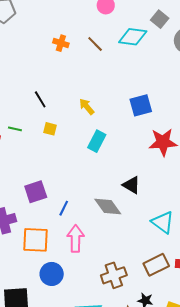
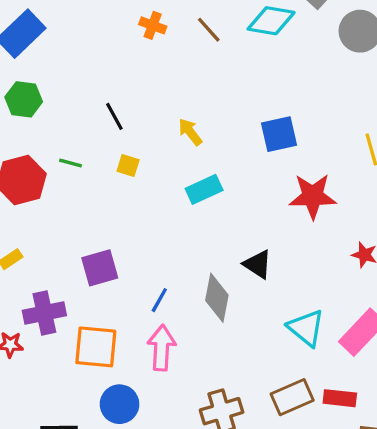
cyan rectangle: (97, 141) -> (204, 189), turned 35
gray diamond: (108, 207) -> (217, 298), turned 44
blue line: (64, 208) -> (159, 300), moved

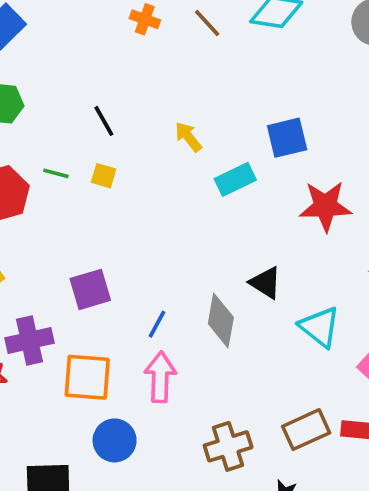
yellow square: (128, 166) -> (104, 176), moved
cyan rectangle: (204, 189) -> (235, 179), moved
cyan triangle: (306, 328) -> (320, 327), moved

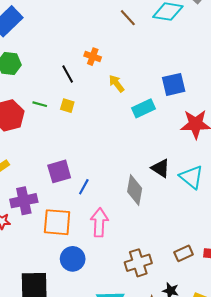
orange cross: (145, 19) -> (93, 57), moved
blue line: (157, 324) -> (84, 187), moved
cyan triangle: (320, 327) -> (191, 177), moved
brown rectangle: (306, 430) -> (184, 253), size x0.7

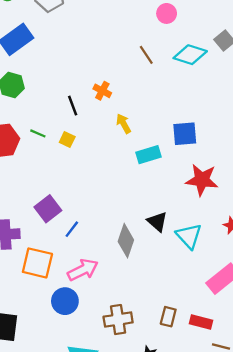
purple square: (59, 171) -> (48, 209), turned -30
pink arrow: (99, 222) -> (83, 270), turned 52
brown rectangle: (184, 253) -> (168, 317), turned -60
blue circle: (73, 259) -> (65, 301), moved

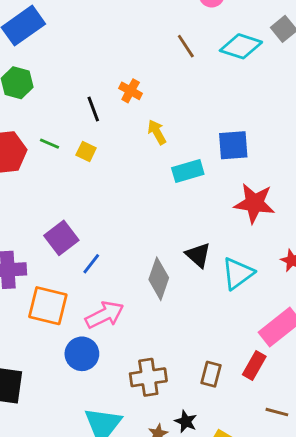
cyan triangle: (189, 236) -> (238, 273), turned 36
red rectangle: (201, 322) -> (254, 366), moved, turned -75

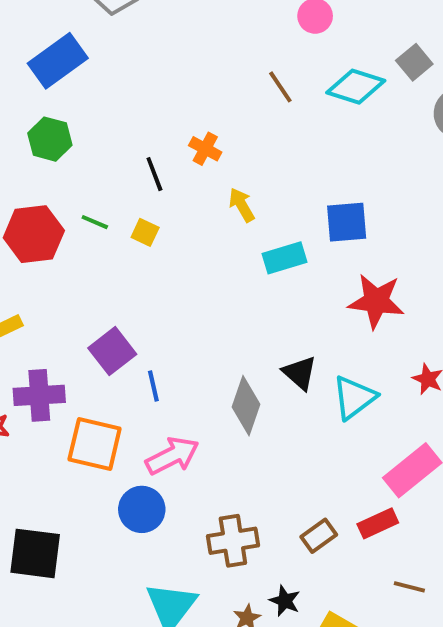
blue line: (91, 264) -> (153, 386), turned -50
red rectangle: (254, 366) -> (378, 523), turned 36
brown rectangle: (211, 374) -> (319, 536), turned 40

